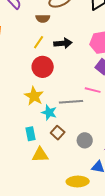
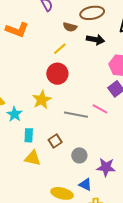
black arrow: (63, 43) -> (95, 40), moved
cyan star: (49, 112) -> (14, 114), moved

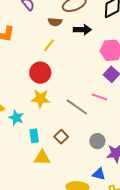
red circle: (57, 74) -> (40, 73), moved
yellow star: (42, 100) -> (40, 99), turned -30
gray line: (76, 115) -> (77, 107), turned 35
gray circle: (79, 155) -> (97, 141), moved

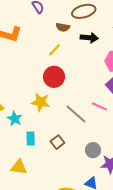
red circle: (40, 73) -> (54, 77), moved
yellow triangle: (42, 158) -> (19, 167), moved

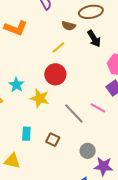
black arrow: (89, 38) -> (94, 39), turned 48
cyan star: (15, 119) -> (16, 85), moved
brown square: (57, 142) -> (53, 140), turned -32

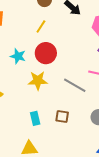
cyan star: (16, 85) -> (18, 56), moved

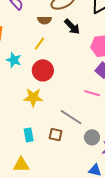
cyan star: (18, 56) -> (14, 60), moved
gray line: (75, 85) -> (71, 117), moved

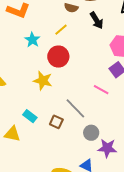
cyan rectangle: (29, 135) -> (30, 116), turned -56
yellow triangle: (21, 165) -> (12, 134), moved

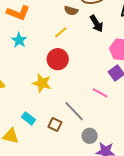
cyan star: (32, 40) -> (19, 40), moved

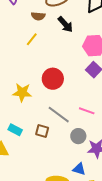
red circle: (58, 59) -> (53, 79), moved
pink line: (100, 93) -> (87, 111), moved

